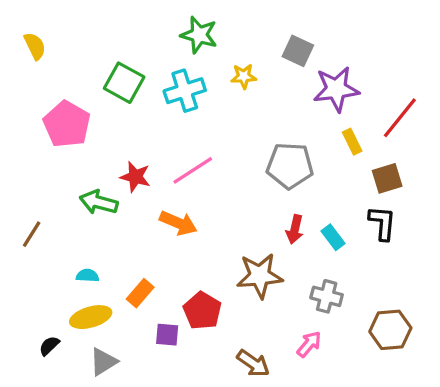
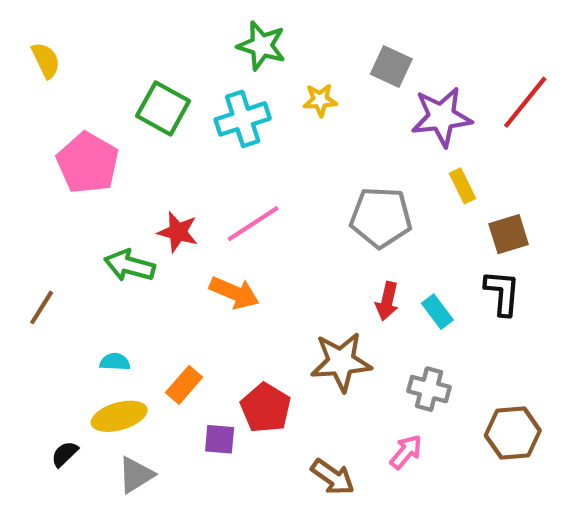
red line: (400, 118) -> (525, 102), moved

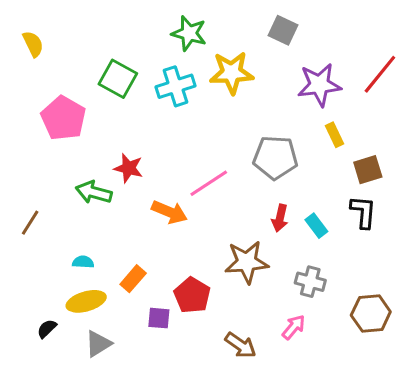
gray square: (391, 67) -> (283, 30), moved
yellow star: (320, 100) -> (232, 73), size x1.8
pink line: (253, 224) -> (209, 183), moved

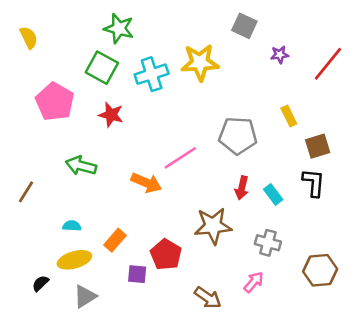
green star: (189, 33) -> (119, 28), moved
purple star: (319, 85) -> (280, 55), moved, size x0.5
red star: (129, 168) -> (111, 115), moved

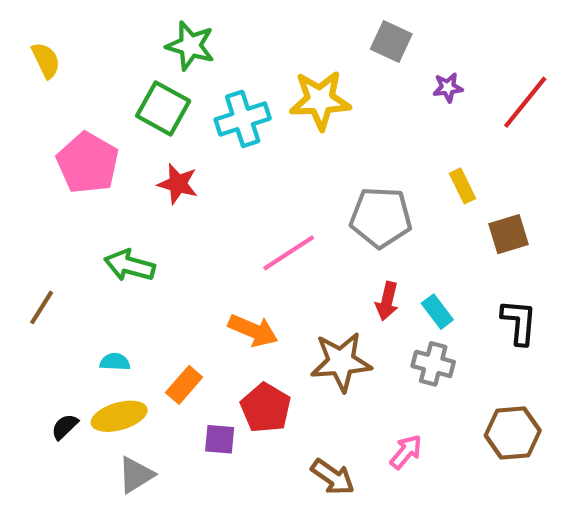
orange arrow: (146, 183) -> (253, 330), moved
black L-shape: (314, 183) -> (519, 322), moved
gray cross: (268, 243) -> (433, 364), moved
black semicircle: (40, 283) -> (65, 427), moved

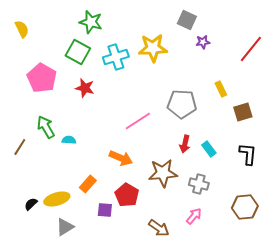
purple star: (448, 88) -> (203, 42), moved
green arrow: (130, 266) -> (46, 127), moved, turned 45
cyan semicircle: (115, 362) -> (69, 140), moved
gray cross: (433, 364) -> (199, 184), moved

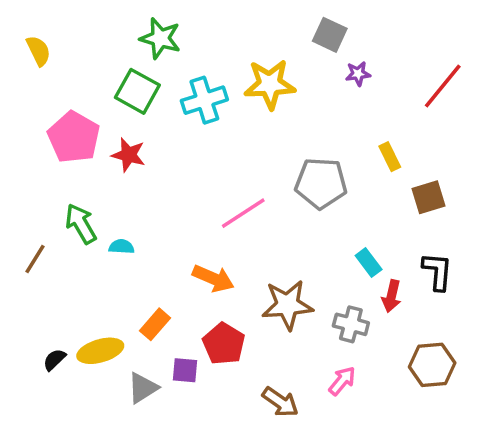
red star: (85, 88) -> (129, 155), moved
red arrow: (185, 144) -> (392, 296), moved
gray triangle: (65, 227) -> (143, 388), moved

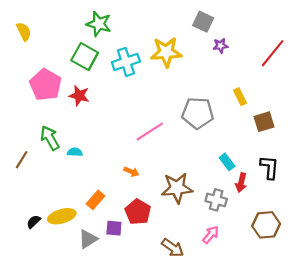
orange arrow: (213, 278) -> (131, 172), size x0.6

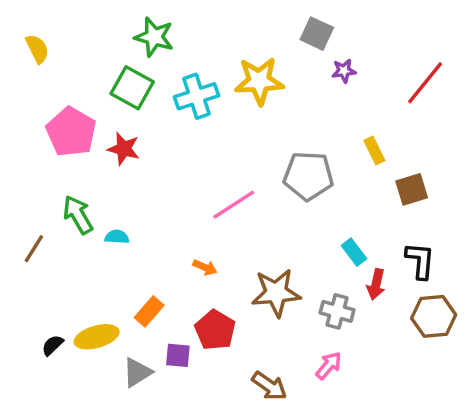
brown hexagon: (266, 225) -> (434, 316), moved

